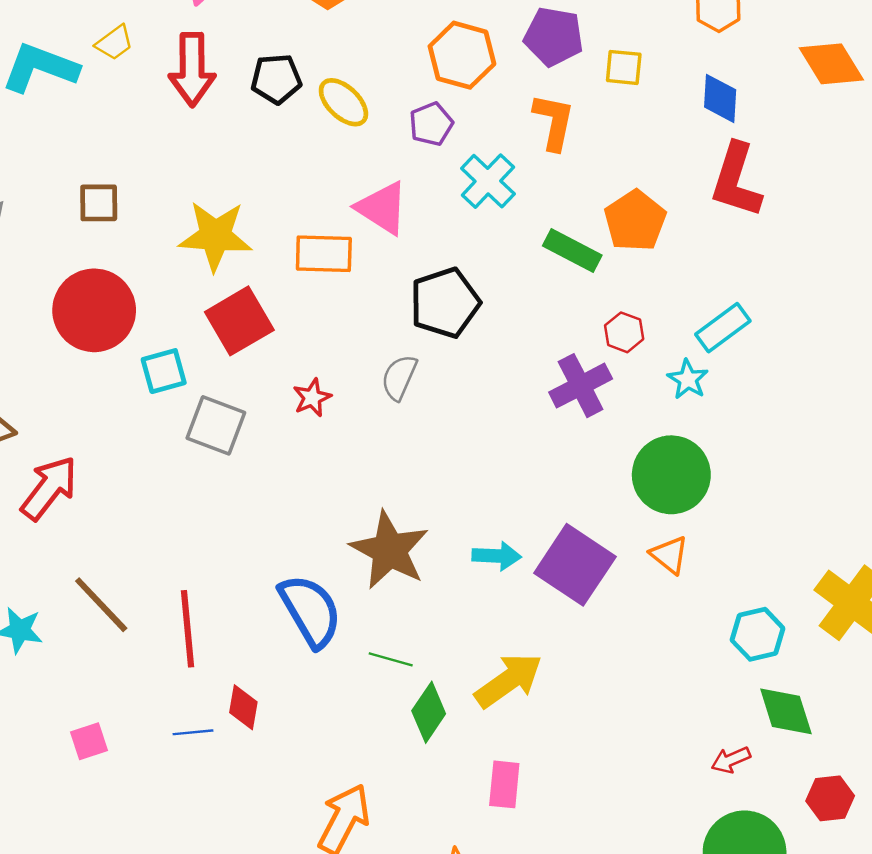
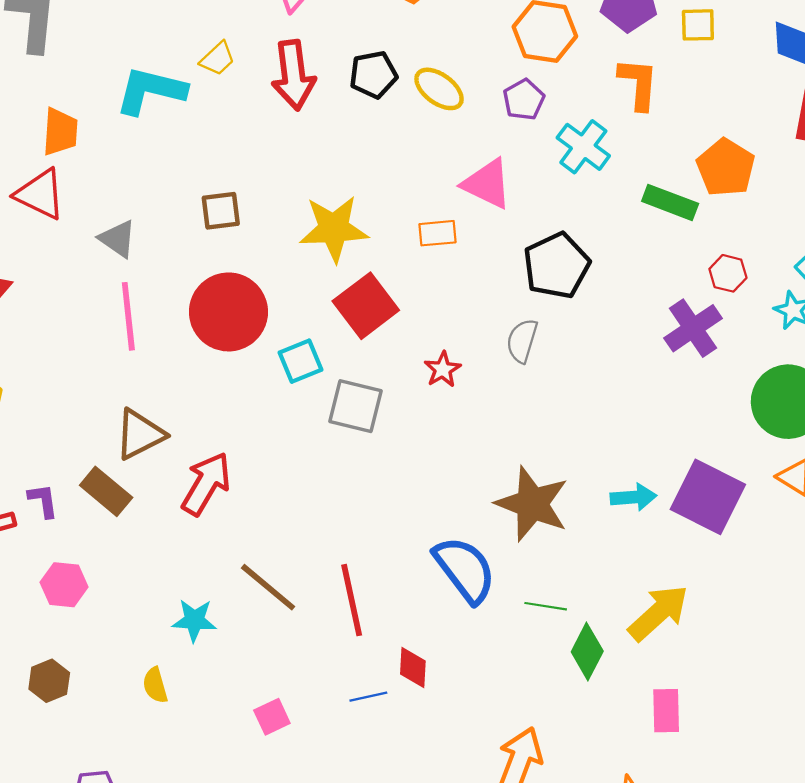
orange rectangle: (324, 254) -> (438, 233), size x0.7

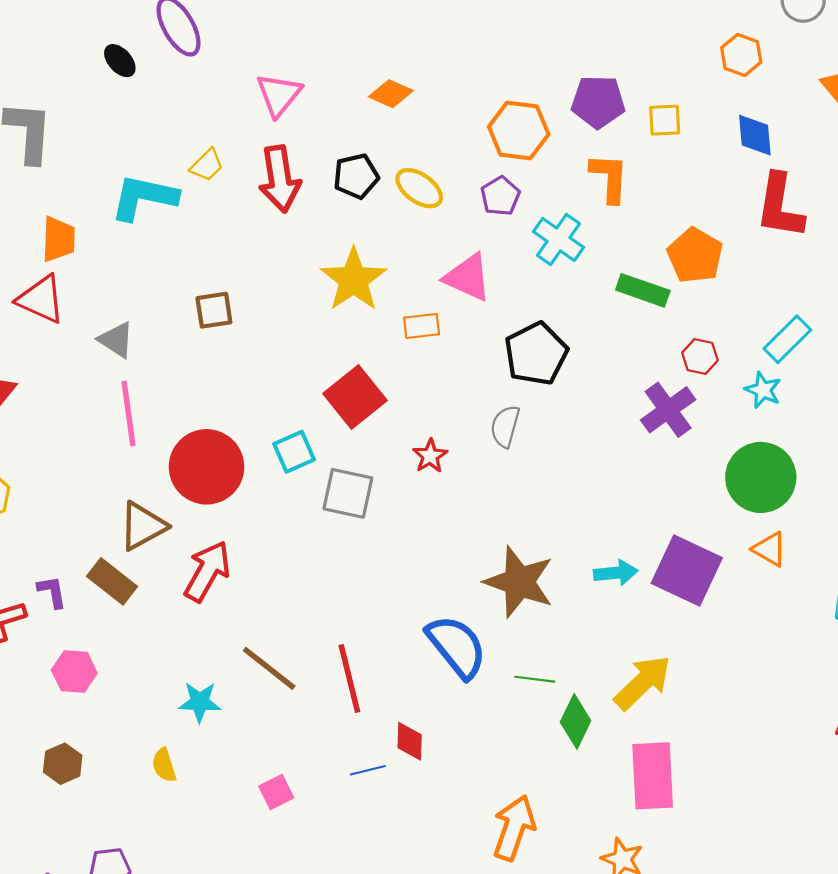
yellow star: (334, 229) -> (354, 280), moved, turned -30
red circle: (228, 312) -> (207, 467), moved
pink rectangle: (666, 711) -> (653, 776), size x1.6

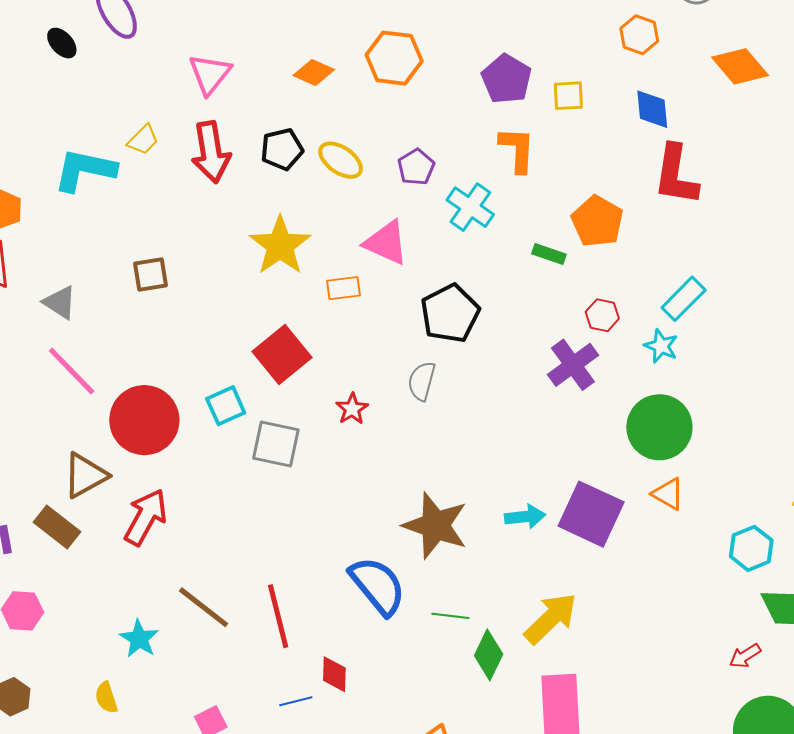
purple pentagon: (598, 102) -> (506, 79), turned 30
orange hexagon: (519, 130) -> (394, 58), moved
green rectangle: (643, 290) -> (549, 254), size x0.7
pink line: (128, 414) -> (72, 371), turned -36
cyan star: (200, 702) -> (139, 639), turned 30

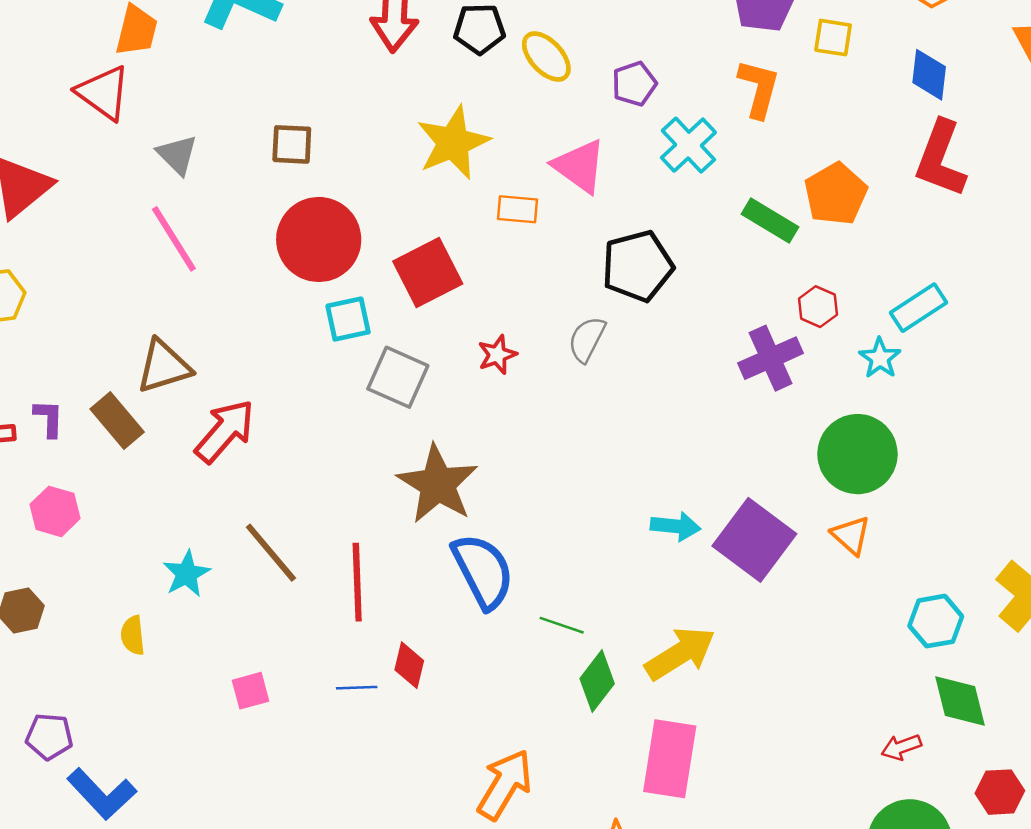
green rectangle: (549, 254) -> (770, 221), size x1.4
red circle: (144, 420) -> (319, 239), moved
brown star: (435, 526) -> (438, 484), moved

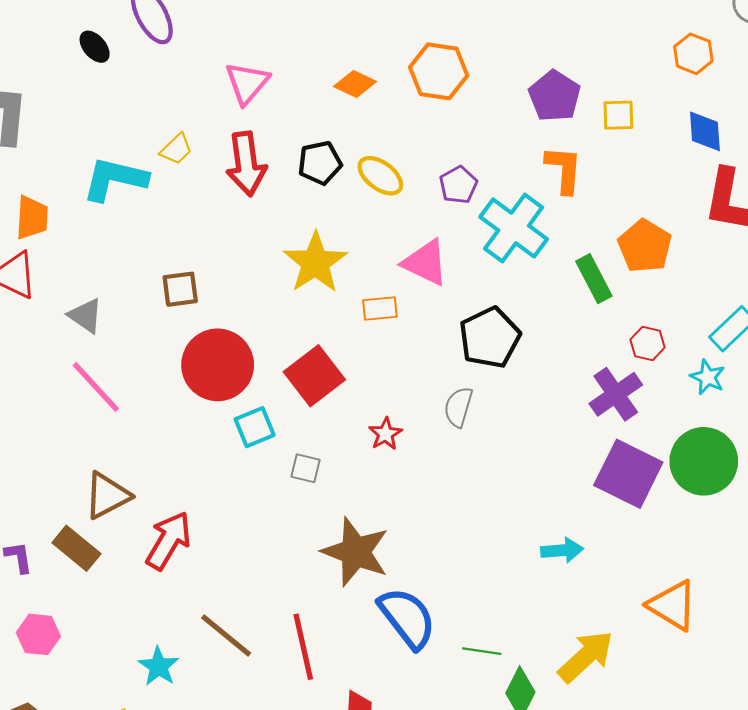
cyan cross: (688, 145) -> (514, 228), size x1.4
green rectangle: (770, 221) -> (594, 279), turned 42
gray square: (398, 377) -> (306, 468), size x0.6
orange triangle: (851, 535) -> (673, 605), moved, size x1.5
purple square: (754, 540) -> (628, 474), moved

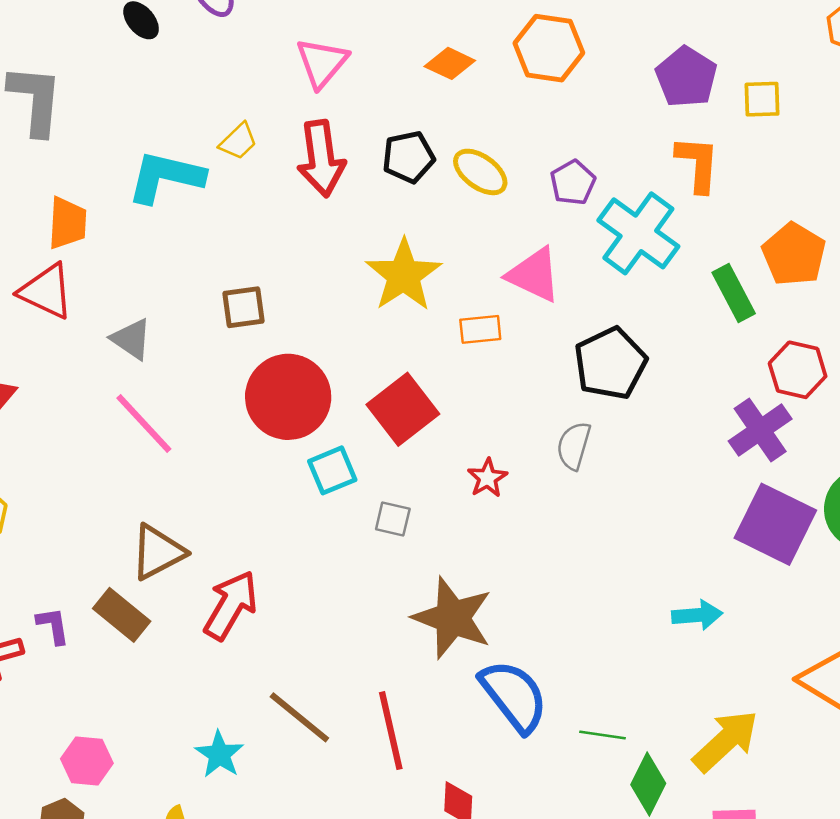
red hexagon: (648, 344) -> (798, 370), size x1.4
pink hexagon: (38, 634) -> (87, 761), moved

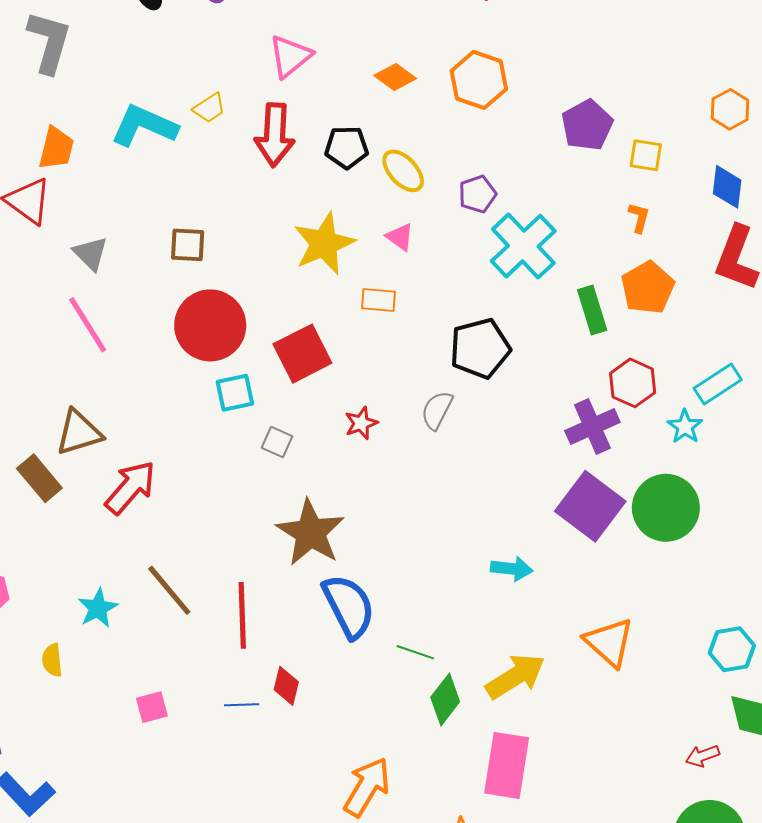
orange L-shape: (698, 164) -> (639, 218), moved, size x0.6
pink triangle: (534, 275) -> (400, 237), moved, size x0.6

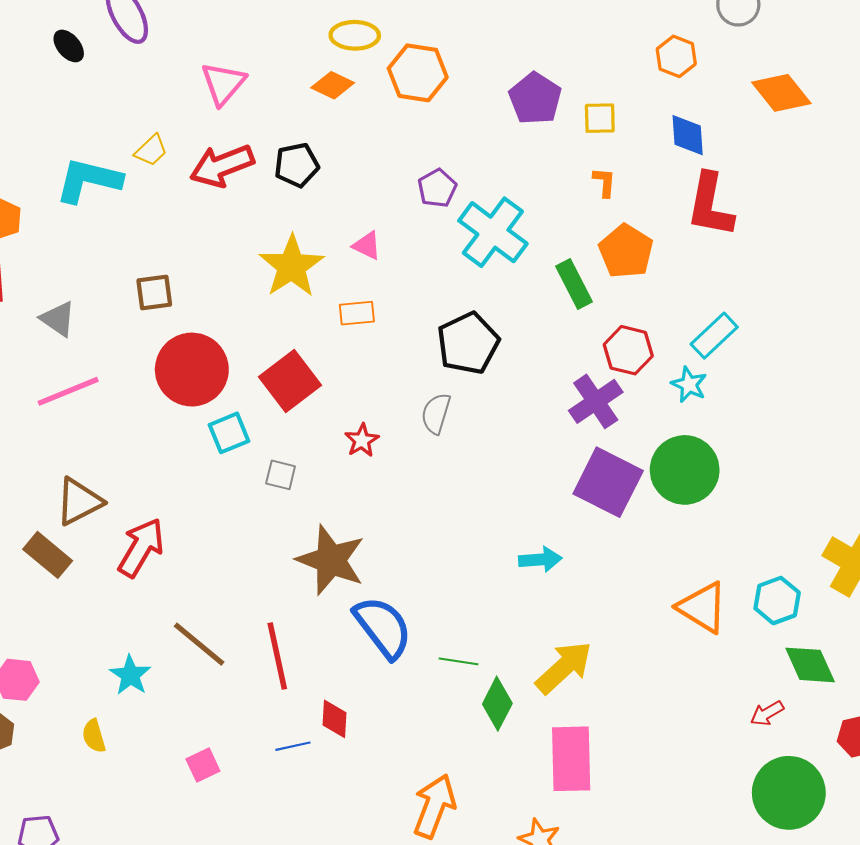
red arrow: (275, 135) -> (222, 166), turned 76
yellow ellipse: (403, 171) -> (355, 35), moved, turned -36
pink line: (88, 325) -> (68, 391), turned -70
orange triangle: (609, 642) -> (702, 607), moved

